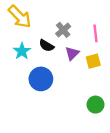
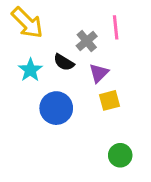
pink line: (95, 33) -> (116, 27), moved
yellow square: (93, 61) -> (110, 100), moved
green circle: (95, 105) -> (120, 155), moved

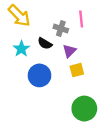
gray cross: (87, 41) -> (61, 28), turned -32
green circle: (120, 155) -> (84, 109), size x1.5

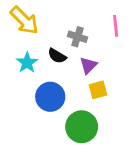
pink line: (81, 19) -> (116, 26), moved
green circle: (84, 109) -> (82, 127), moved

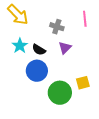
black semicircle: (57, 56) -> (39, 50), moved
yellow square: (98, 90) -> (83, 83), moved

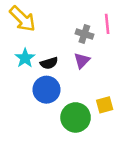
gray cross: (57, 27) -> (84, 34), moved
black semicircle: (39, 50) -> (49, 63), turned -48

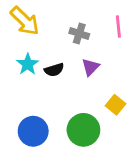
gray cross: (84, 34) -> (79, 33), moved
blue circle: (46, 90) -> (33, 131), moved
yellow square: (105, 105) -> (116, 105), moved, turned -36

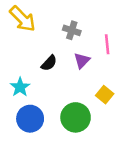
pink line: (118, 27) -> (107, 44), moved
cyan star: (28, 64) -> (20, 87), moved
black semicircle: (54, 70) -> (49, 63), turned -30

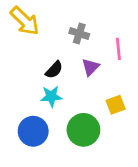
cyan star: (20, 87) -> (51, 96), moved, turned 30
yellow square: (105, 95) -> (116, 105), turned 30

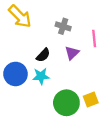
yellow square: (116, 105) -> (91, 99), moved
blue circle: (33, 131) -> (15, 74), moved

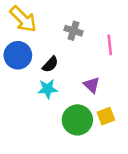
purple triangle: (72, 53) -> (92, 85), moved, turned -32
blue circle: (15, 74) -> (18, 55), moved

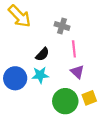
pink line: (110, 45) -> (74, 49), moved
blue circle: (18, 55) -> (15, 78), moved

